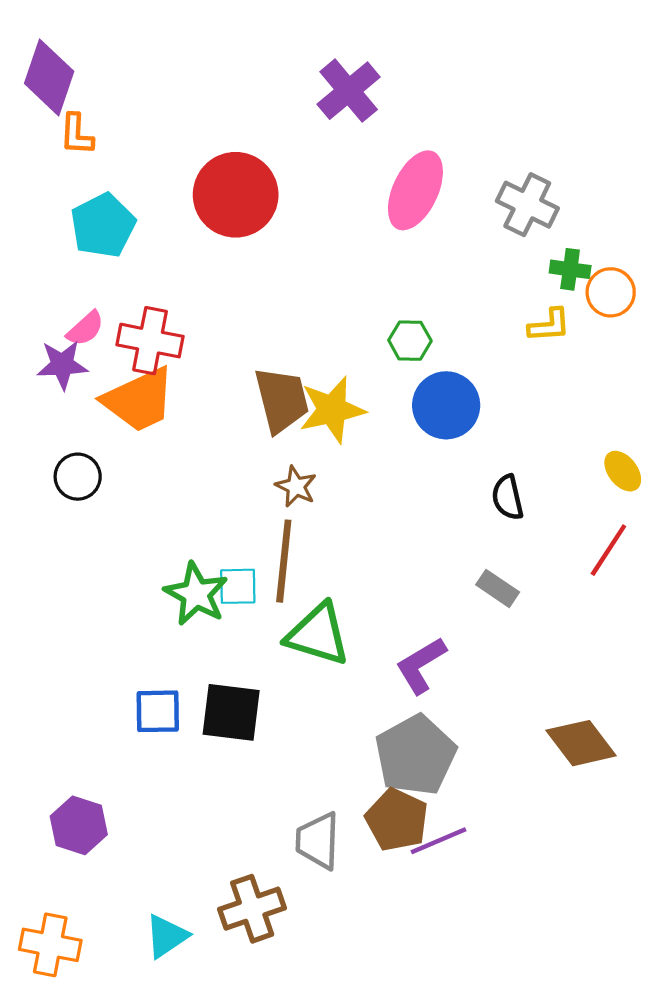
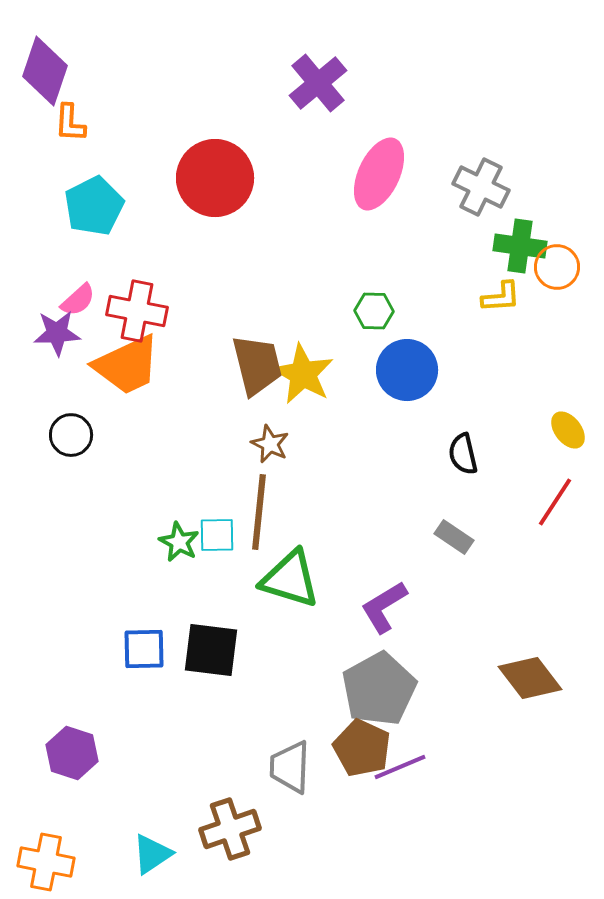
green cross: (570, 269) -> (520, 246), size x1.4
yellow star: (332, 410) -> (303, 374), turned -30
green star: (196, 594) -> (179, 542), size x0.7

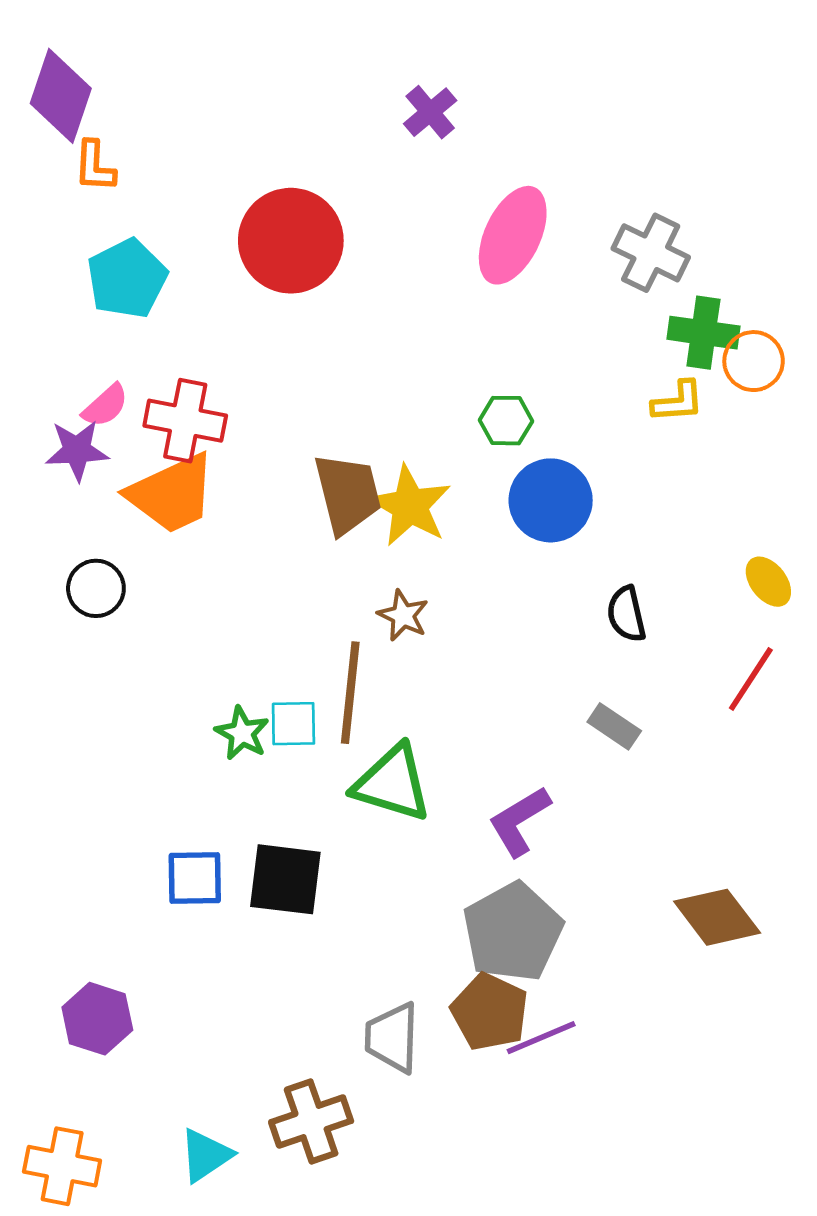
purple cross: (318, 83) -> (430, 112), size x0.7
brown star: (270, 444) -> (403, 615), moved

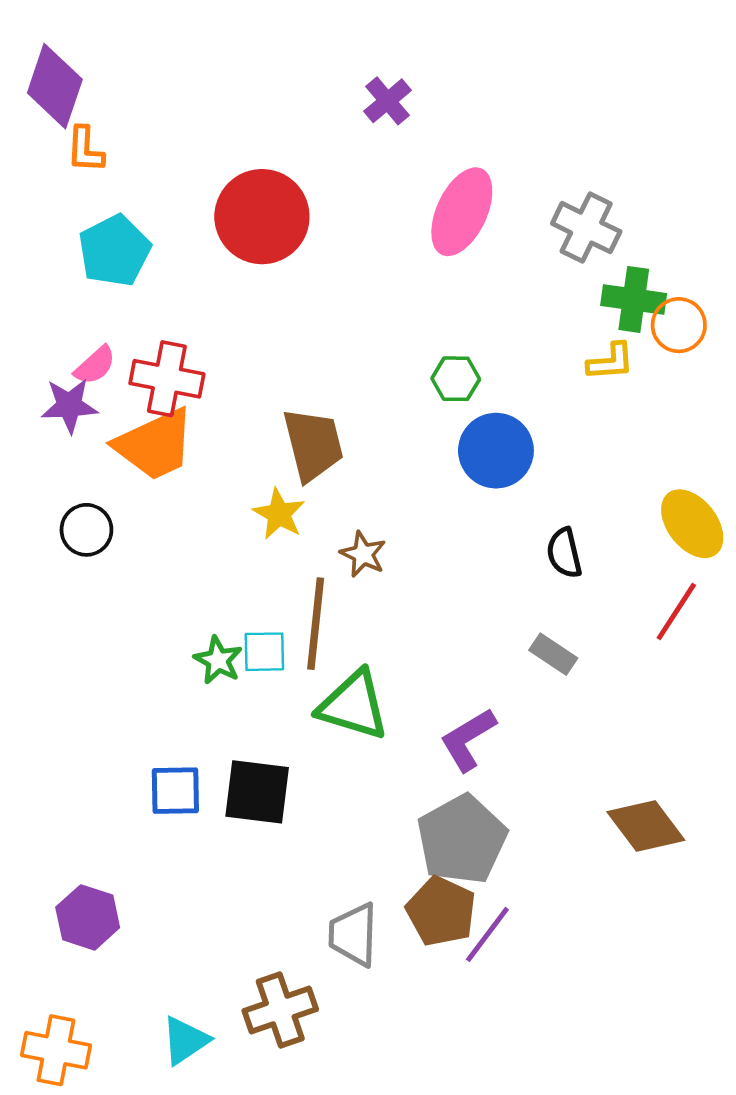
yellow star: (410, 506) -> (279, 514), moved, size x0.7
yellow ellipse: (768, 582) -> (692, 524), size x1.5
purple line: (541, 1038) -> (487, 934), turned -30

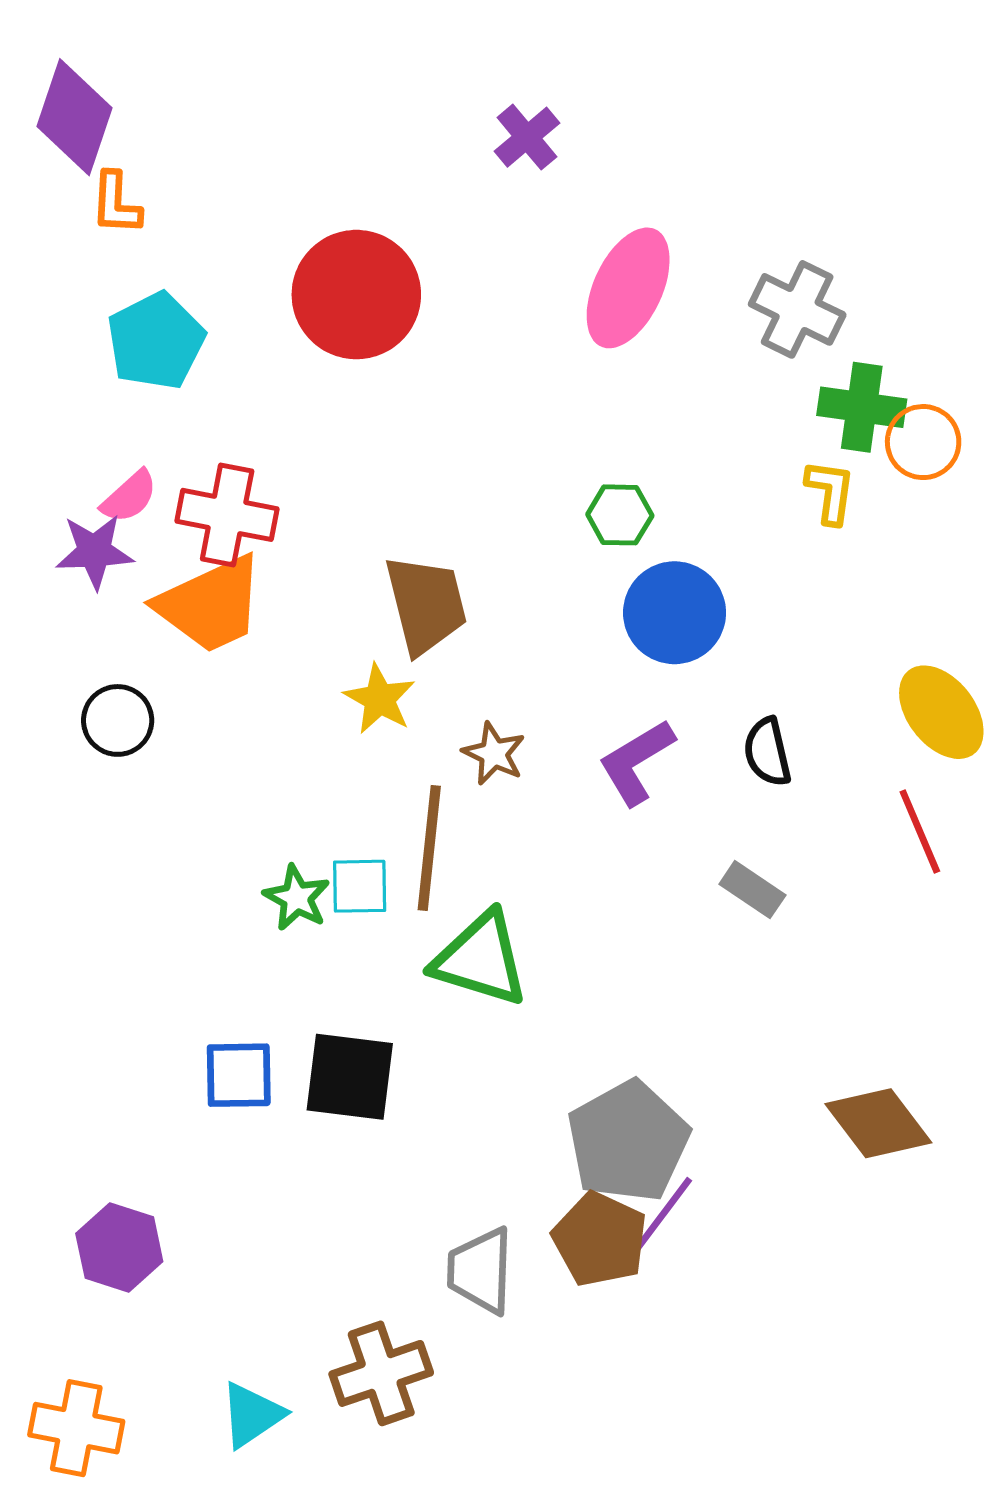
yellow L-shape: (611, 362) -> (830, 492), turned -78
red line: (676, 611) -> (920, 832), turned -56
purple L-shape: (468, 739) -> (636, 762), moved
purple line: (487, 934) -> (663, 1214), moved

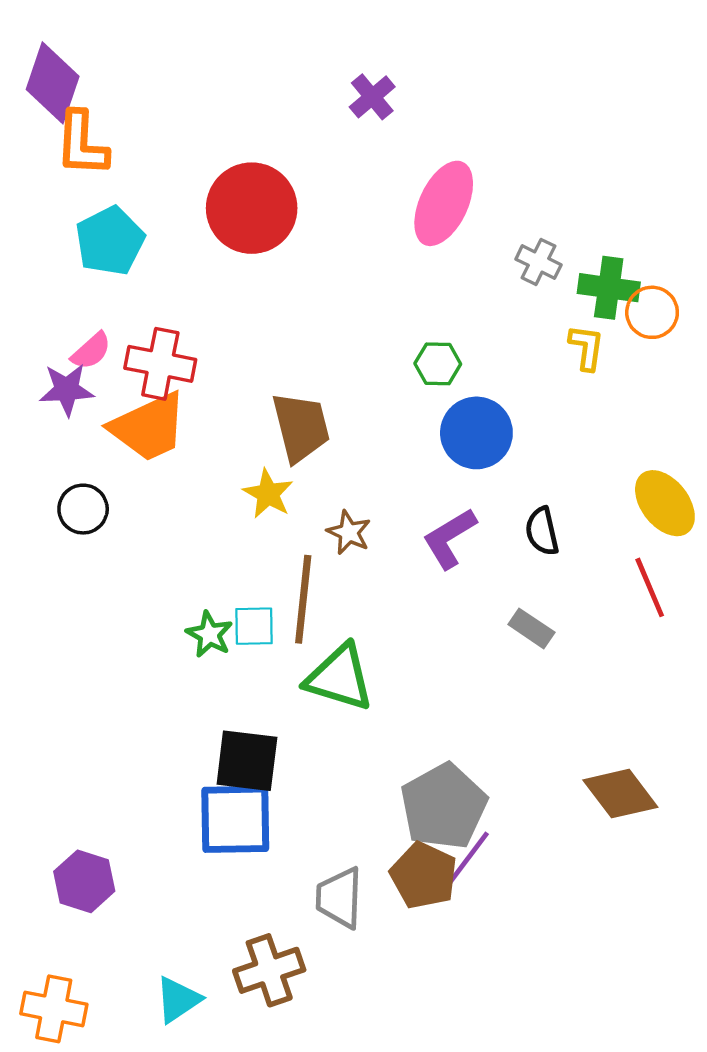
orange L-shape: (116, 203) -> (82, 144), size x1.5
gray cross: (797, 309) -> (538, 262), moved, size x0.7
blue square: (239, 1075) -> (235, 819), moved, size x1.5

